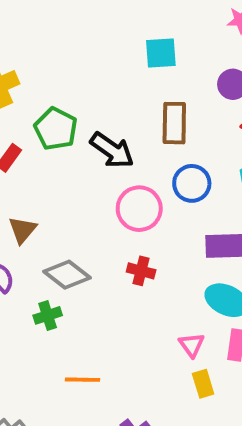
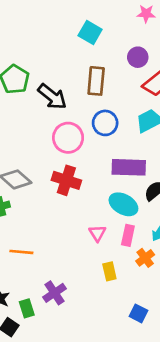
cyan square: (161, 53) -> (90, 32), turned 30
red cross: (141, 271) -> (66, 180), size x1.5
yellow rectangle: (203, 384) -> (109, 271), moved

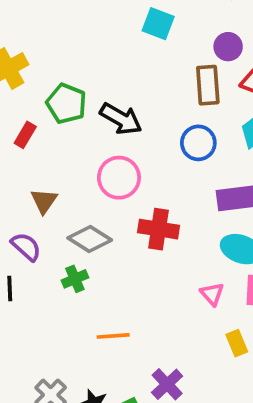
brown rectangle: (96, 81) -> (208, 85), moved
pink circle: (68, 138) -> (119, 178), moved

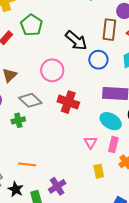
black arrow: (121, 119) -> (76, 40), moved
orange line: (113, 336) -> (27, 164), moved

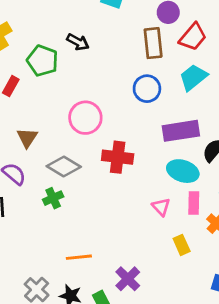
black arrow: (76, 40) -> (78, 42), moved, size x0.7

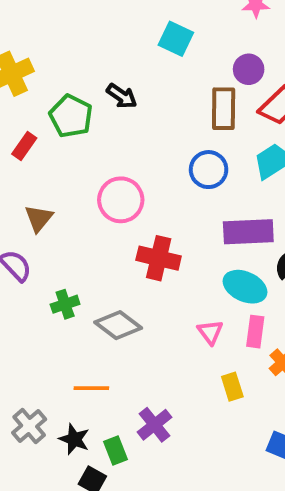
gray diamond: (64, 166) -> (118, 325), moved

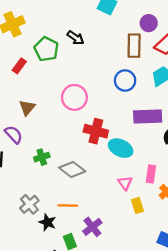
cyan ellipse: (245, 287) -> (121, 148), moved
pink triangle: (210, 332) -> (125, 183), moved
orange line: (91, 388) -> (68, 205), moved
gray cross: (29, 426) -> (29, 204), moved
black star: (74, 439) -> (47, 222), moved

